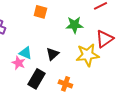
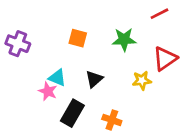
orange square: (40, 12) -> (78, 38), moved
yellow star: (87, 55) -> (142, 80), size x0.6

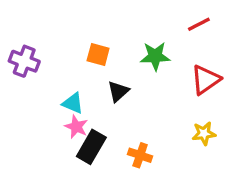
black triangle: (94, 79) -> (118, 91), moved
yellow star: (142, 80) -> (204, 133), moved
pink star: (48, 91) -> (76, 127), moved

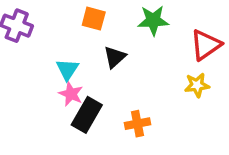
cyan triangle: (73, 103) -> (67, 69), turned 40
yellow star: (204, 133) -> (197, 85), moved
orange cross: (140, 155) -> (137, 124), turned -30

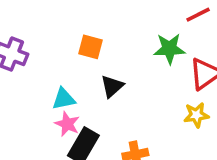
green star: (153, 20) -> (169, 49), moved
cyan triangle: (67, 69) -> (64, 99), turned 45

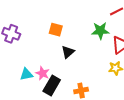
cyan triangle: (64, 99) -> (26, 74), moved

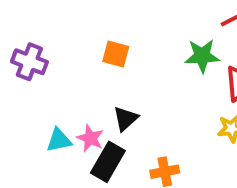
black triangle: (68, 52) -> (126, 119), moved

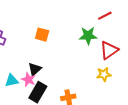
black triangle: (126, 119) -> (35, 69), moved

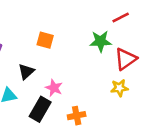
black triangle: (35, 69) -> (26, 72), moved
pink star: (28, 80) -> (54, 88), moved

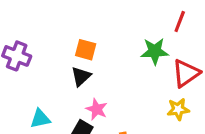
red line: (121, 17) -> (180, 21), turned -42
black triangle: (26, 72) -> (81, 76), moved

